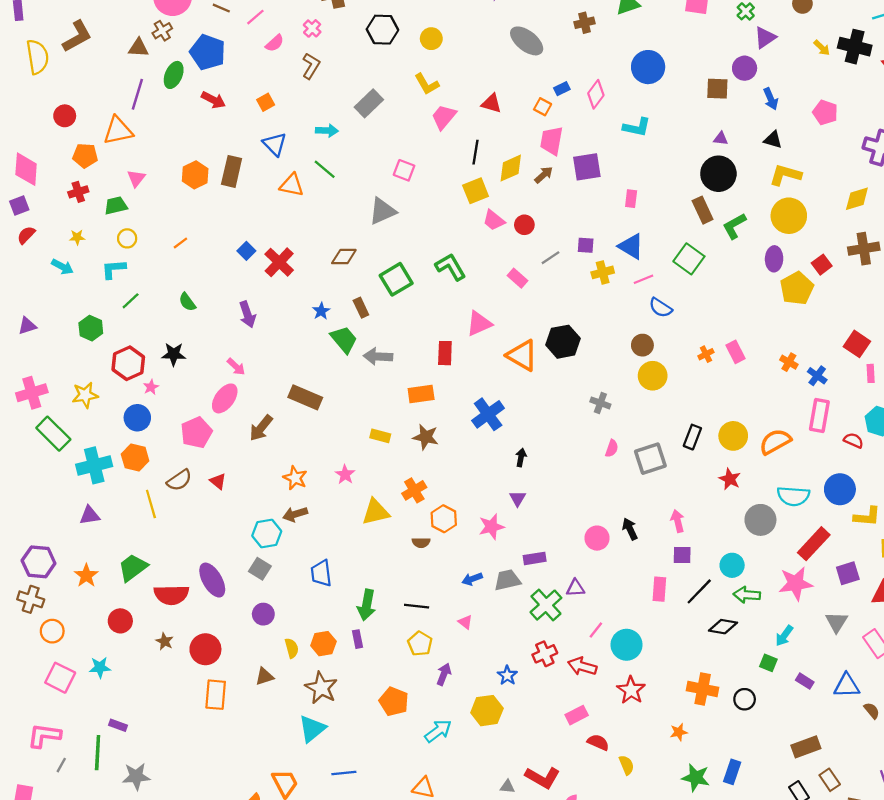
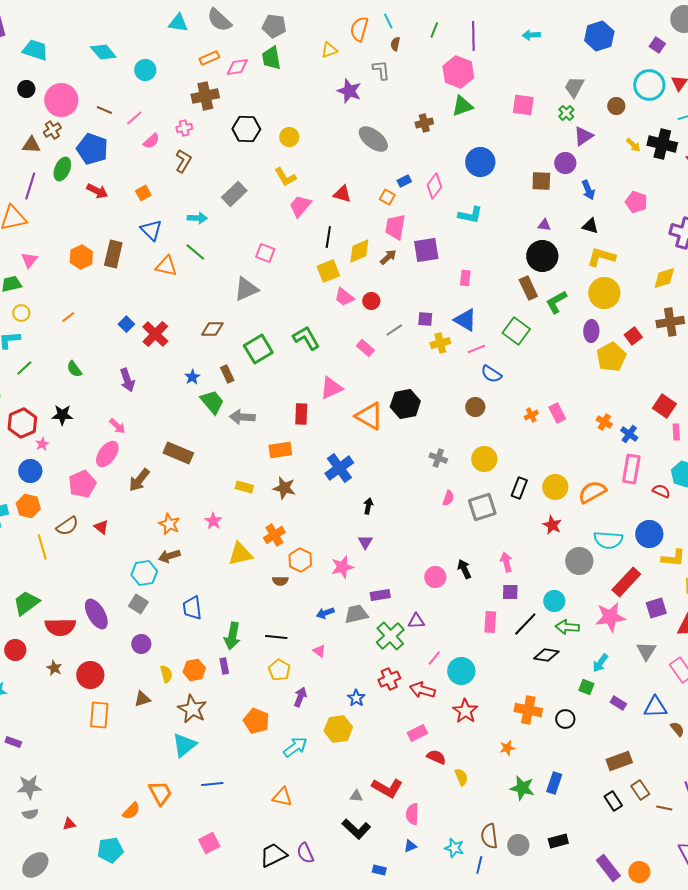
pink cross: (312, 28) -> (184, 128), turned 35
yellow circle: (653, 376) -> (484, 459), moved

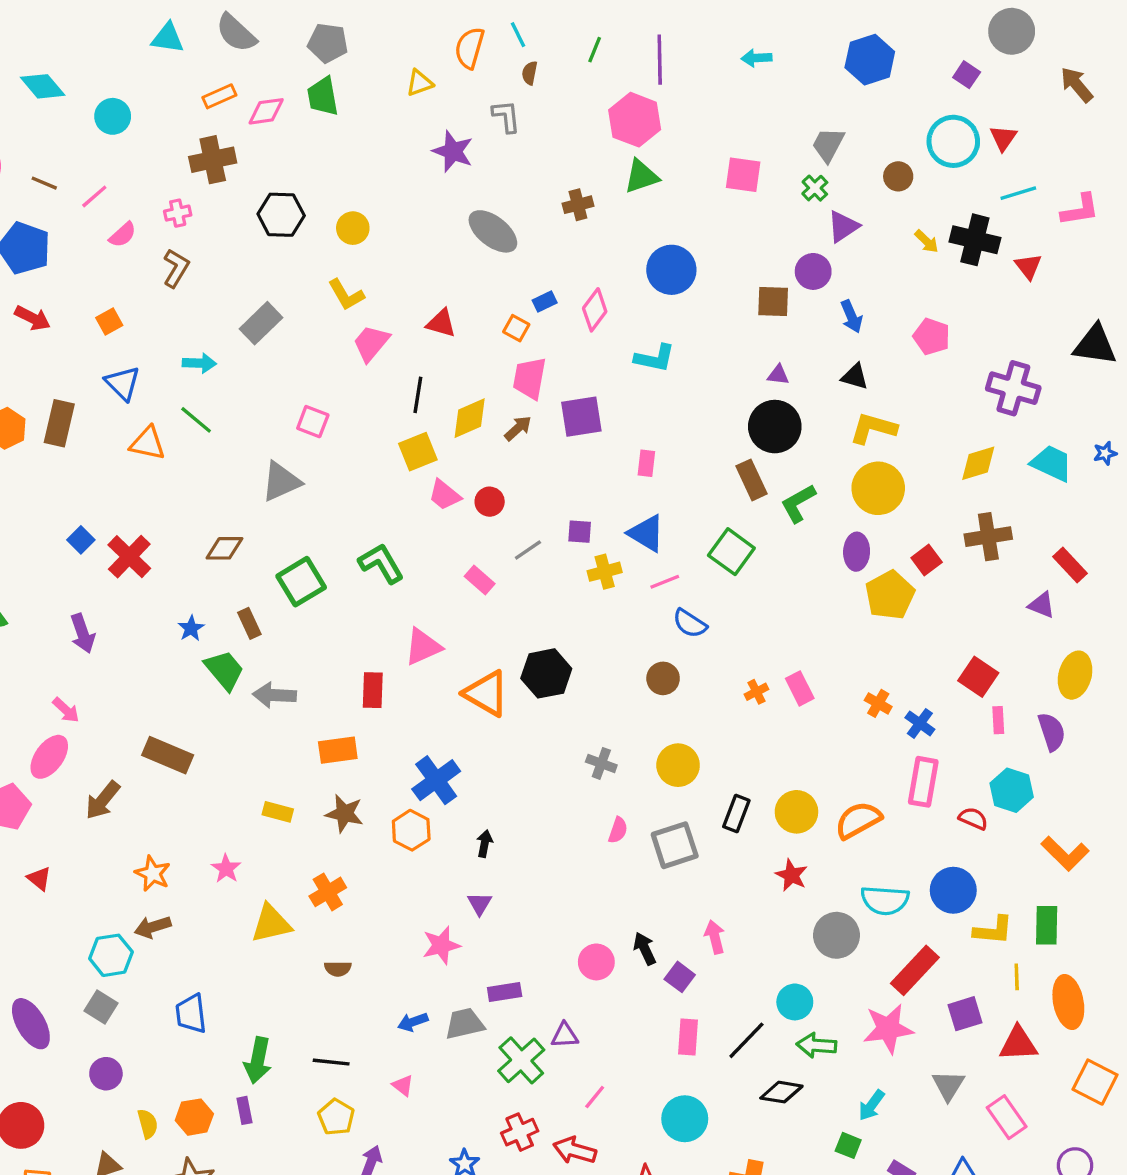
orange hexagon: (300, 560) -> (411, 830), moved
purple square: (510, 592) -> (680, 977), moved, turned 36
cyan circle: (461, 671) -> (685, 1119), moved

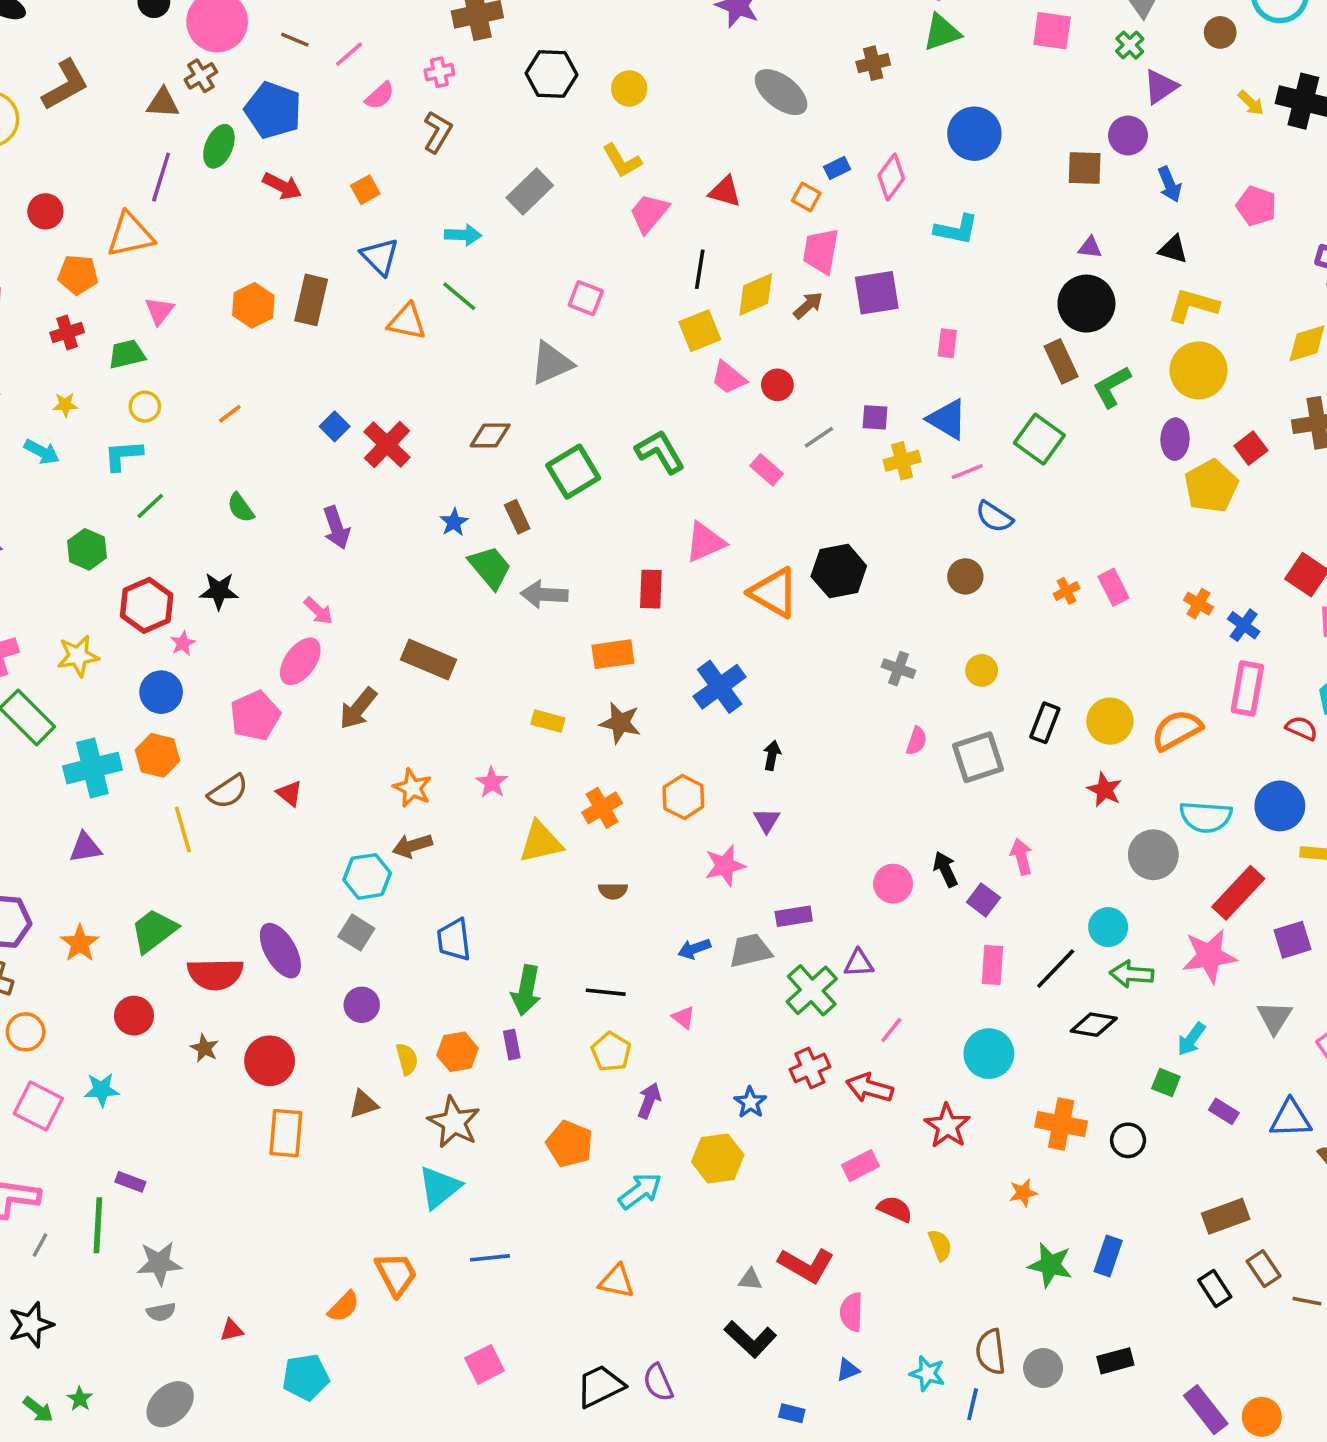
yellow circle: (678, 765) -> (982, 670), size x0.7
orange hexagon: (411, 830) -> (683, 797), moved

